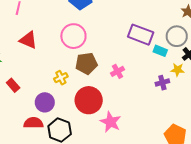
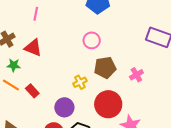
pink circle: (73, 36) -> (92, 40), size x0.7
red triangle: (28, 40) -> (33, 48), moved

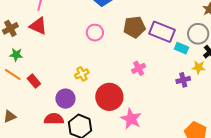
red triangle: (33, 48) -> (38, 26), moved
brown pentagon: (105, 67) -> (134, 27), moved

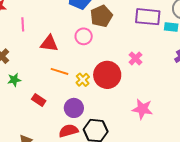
red triangle: (38, 26) -> (49, 43), moved
brown pentagon: (134, 27) -> (101, 16), moved
orange line: (13, 74) -> (60, 71), moved
red circle: (109, 97) -> (107, 75), moved

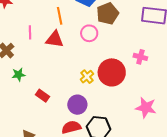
pink line: (23, 24) -> (30, 32), moved
pink cross: (136, 58) -> (140, 57), turned -32
orange line: (60, 71) -> (60, 16), moved, turned 60

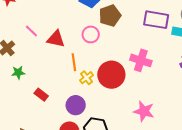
orange line: (60, 16) -> (74, 62), moved
pink line: (30, 32) -> (31, 31), turned -48
pink cross: (140, 57) -> (141, 60), size x1.5

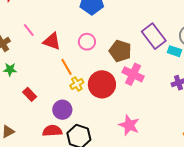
brown pentagon: (110, 16) -> (120, 51), moved, turned 30
purple rectangle: (156, 20) -> (154, 36), turned 35
orange line: (74, 62) -> (66, 67), turned -30

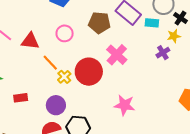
brown pentagon: (120, 51) -> (99, 23), moved
pink cross: (133, 74) -> (117, 55), turned 30
red rectangle: (30, 94) -> (21, 98), turned -40

